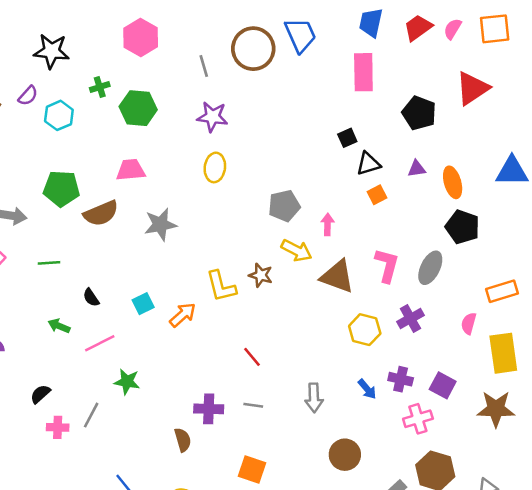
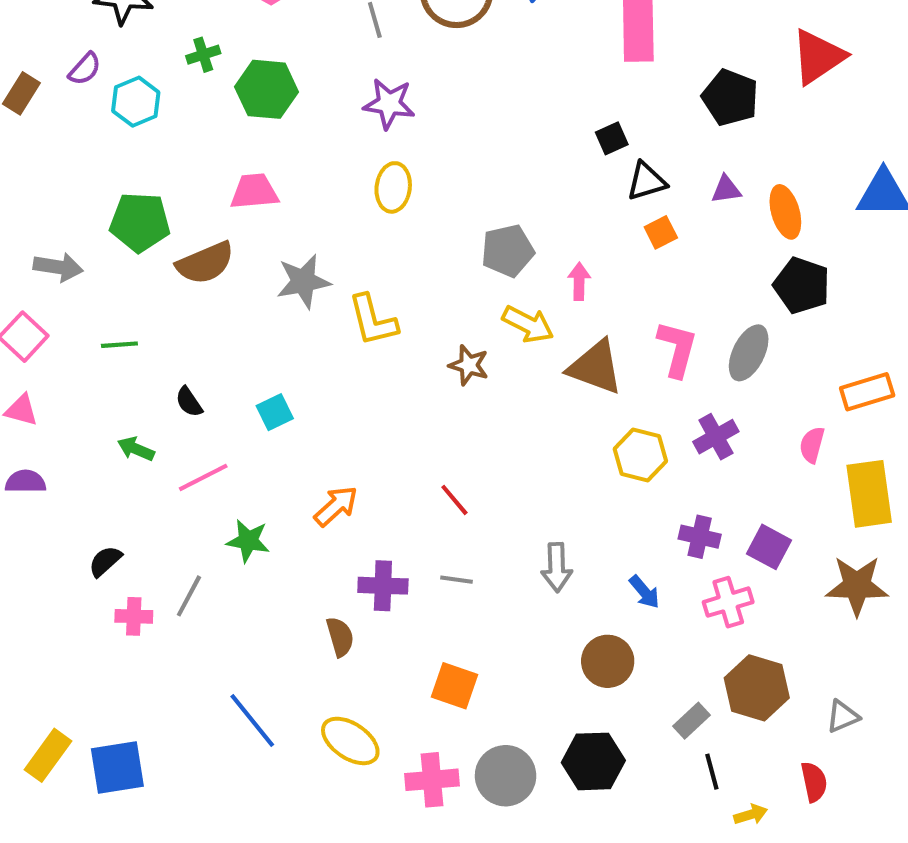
yellow L-shape: (221, 286) -> (373, 320), moved
orange arrow: (183, 315) -> (336, 506), moved
blue arrow: (367, 389) -> (644, 592), moved

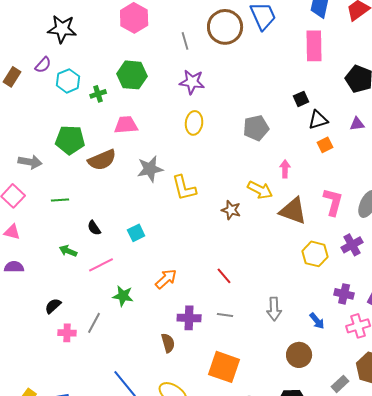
green cross: (203, 55) -> (98, 94), moved
gray pentagon: (508, 251) -> (256, 128), moved
orange square: (454, 686) -> (224, 367), size x1.4

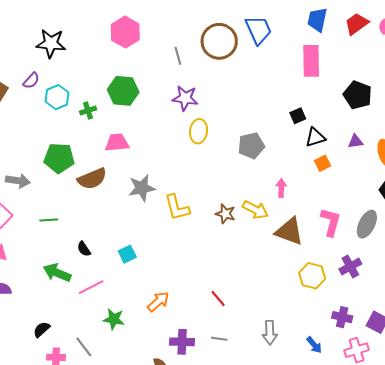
yellow ellipse: (194, 123) -> (199, 131), moved
brown star: (231, 210) -> (225, 214), moved
green arrow: (68, 251) -> (57, 273), size x1.5
gray line: (94, 323) -> (84, 347), turned -65

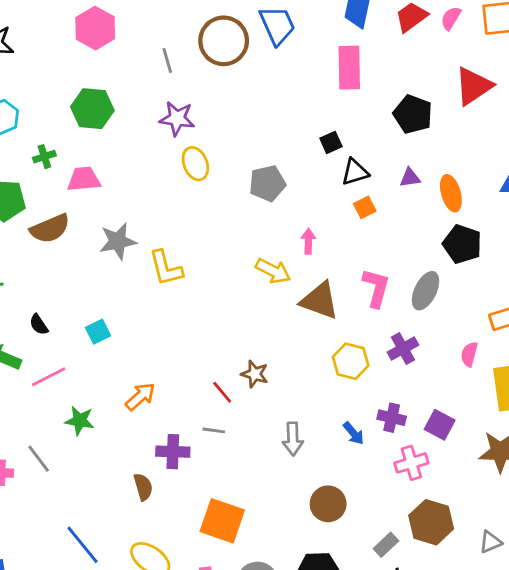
green cross: (88, 111) -> (44, 157), moved
yellow ellipse: (199, 131) -> (195, 164), turned -30
brown star: (225, 214) -> (255, 374), moved
gray line: (219, 339) -> (214, 430), moved
blue arrow: (314, 345) -> (354, 433), moved

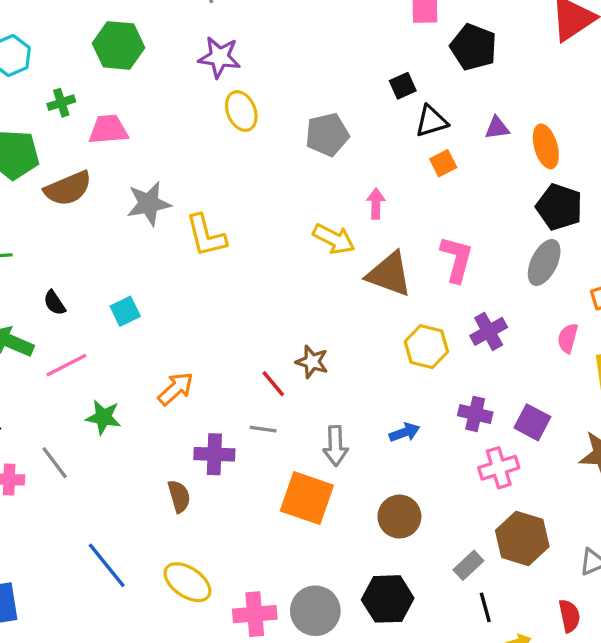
black pentagon: (413, 114) -> (473, 47), moved
gray ellipse: (425, 291) -> (544, 262), moved
blue arrow: (354, 433) -> (404, 432), moved, turned -70
gray arrow: (293, 439) -> (335, 446), moved
orange square: (222, 521) -> (307, 498), moved

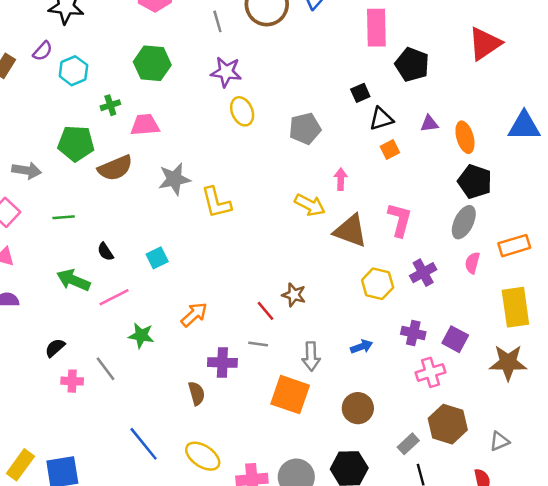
pink semicircle: (568, 338) -> (472, 263), moved

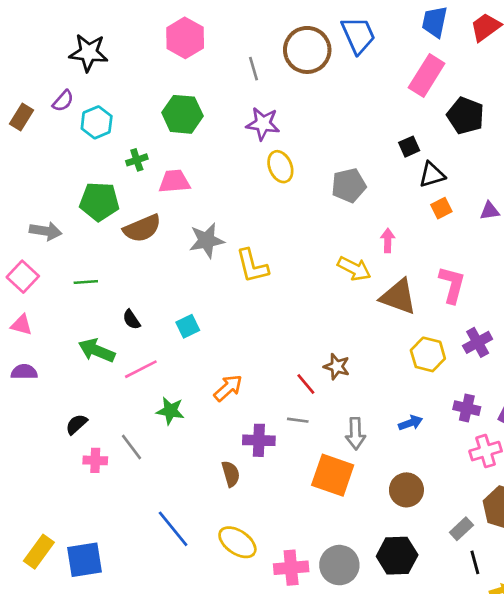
pink rectangle: (376, 28) -> (427, 75), turned 33
purple triangle: (429, 124) -> (490, 211), moved

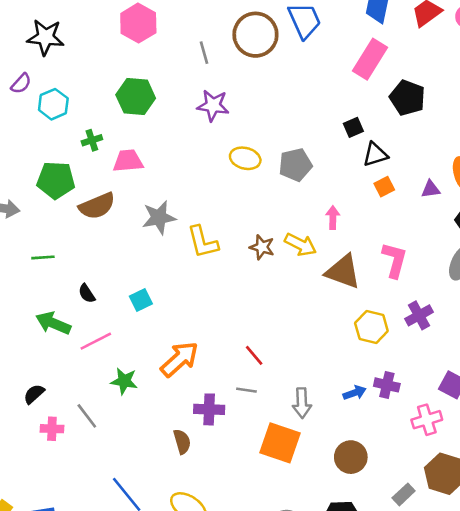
yellow ellipse: (280, 167) -> (245, 158), moved, turned -52
brown star: (337, 367) -> (262, 247), moved
orange arrow: (228, 388) -> (179, 359), size x1.4
purple cross: (467, 408) -> (387, 385), moved

